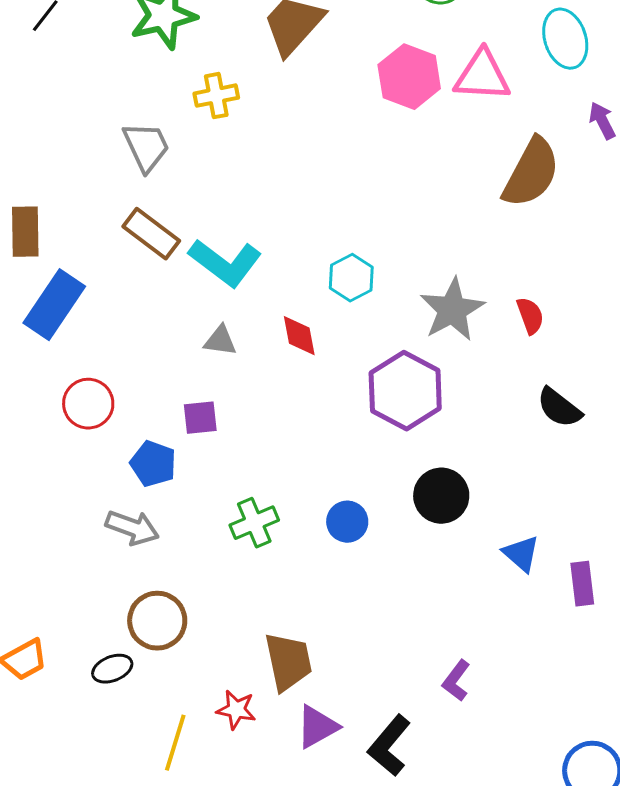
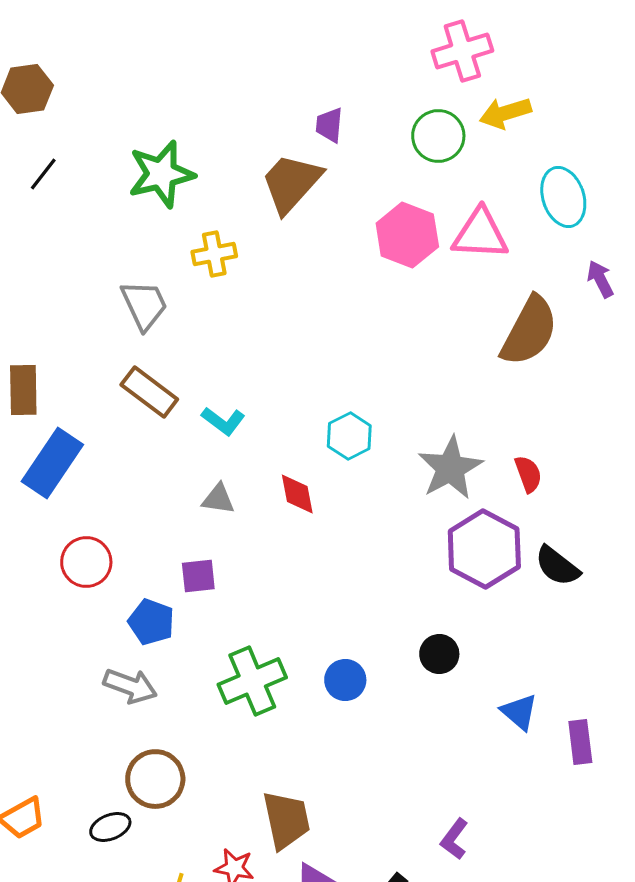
cyan L-shape: (225, 263) -> (223, 421), size x0.6
purple hexagon: (405, 391) -> (484, 549), moved
black circle: (441, 496) -> (439, 654), size x0.7
green cross: (254, 523) -> (252, 681), size x1.4

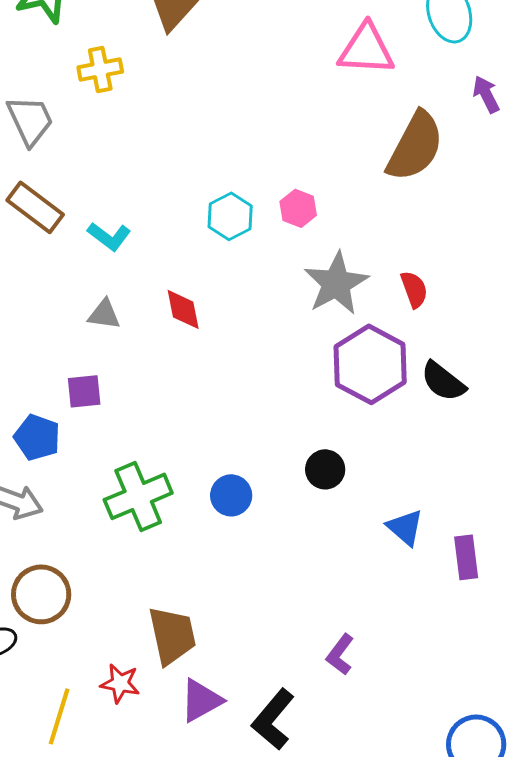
pink hexagon: (407, 235) -> (298, 208), moved, size x0.6
cyan hexagon: (349, 436) -> (230, 216), moved

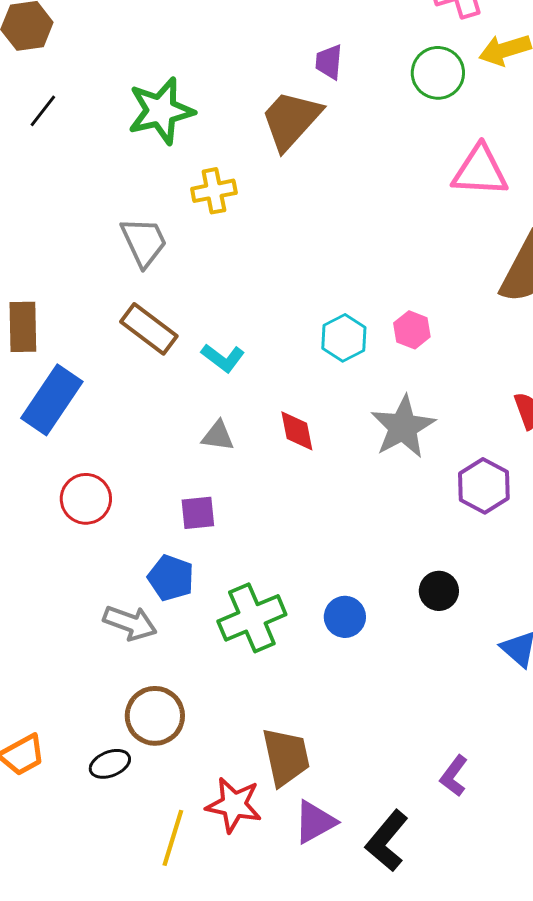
gray star: (336, 283) -> (403, 427), moved
purple hexagon: (370, 364) -> (484, 486), size x0.7
blue pentagon: (37, 437) -> (171, 578), moved
red star: (120, 683) -> (234, 805), size x1.4

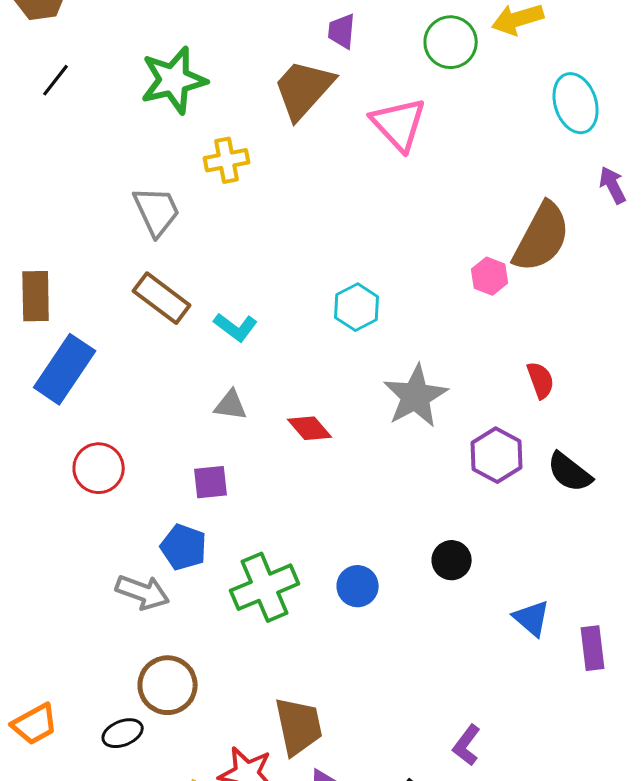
pink triangle: (480, 171) -> (399, 124), moved, turned 44
pink hexagon: (412, 330) -> (490, 276), moved
red diamond: (297, 431) -> (310, 428), moved, turned -30

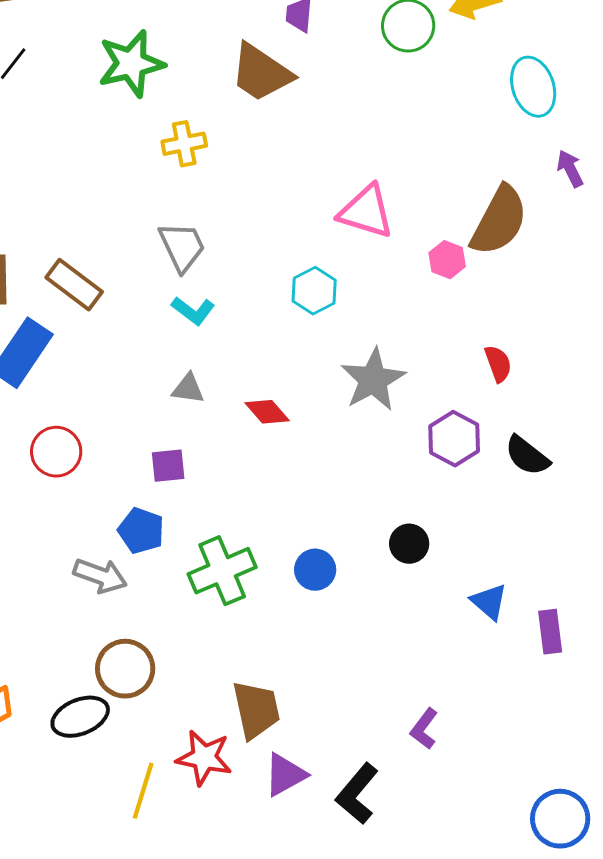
brown trapezoid: (304, 89) -> (261, 73), turned -98
pink triangle: (399, 124) -> (366, 212), moved, turned -30
gray trapezoid: (157, 211) -> (182, 247), moved
brown rectangle: (162, 298) -> (74, 285), moved
black ellipse: (123, 733) -> (80, 717), size x1.4

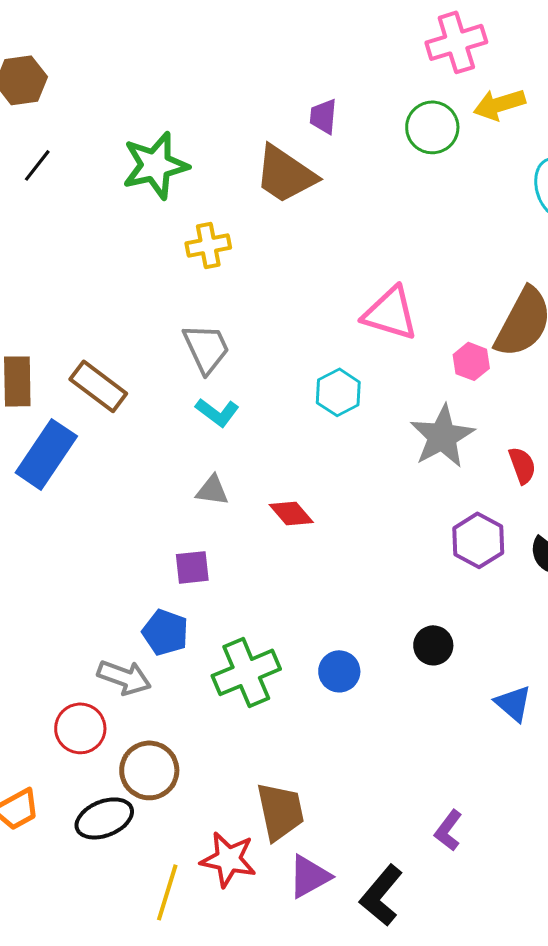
gray star: (373, 380) -> (442, 436), moved
red circle: (56, 452) -> (80, 728), moved

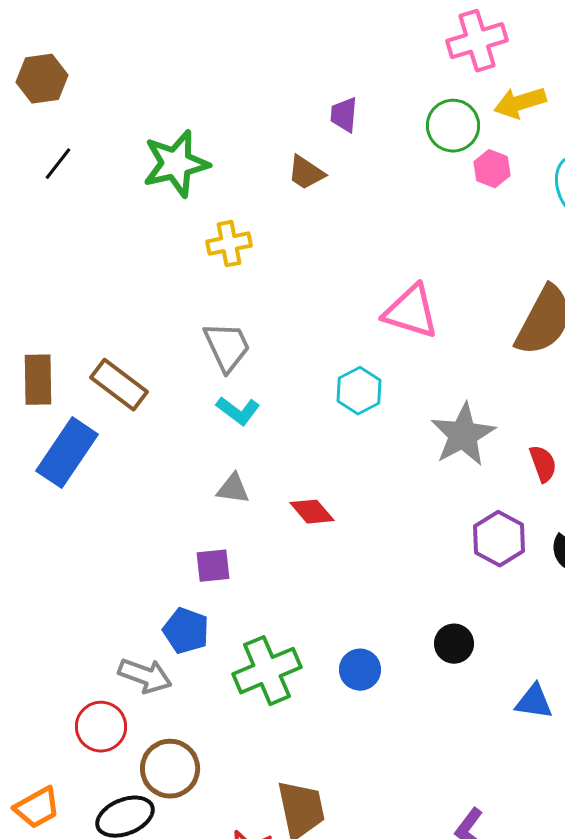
brown trapezoid: (285, 174) -> (306, 173), size x0.6
pink hexagon: (471, 361) -> (492, 169), moved
blue triangle: (513, 703) -> (534, 702), turned -33

